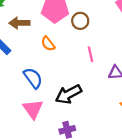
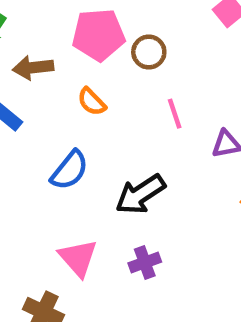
blue semicircle: (33, 78) -> (70, 170), turned 80
pink triangle: (33, 109) -> (78, 258), moved

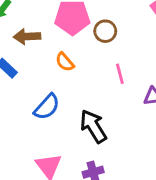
black arrow: (140, 194) -> (93, 126), turned 88

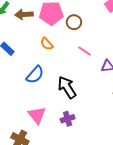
brown arrow: (27, 36) -> (24, 15), moved
pink line: (120, 74) -> (85, 51), turned -40

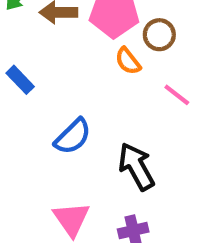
orange semicircle: (47, 44) -> (128, 61), moved

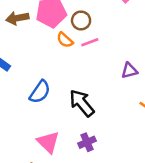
pink line: (177, 95) -> (90, 42), moved, turned -48

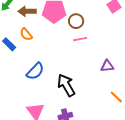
orange semicircle: (65, 40) -> (26, 34), moved

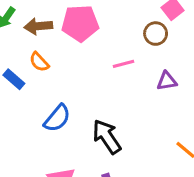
brown circle: (76, 21) -> (156, 34), moved
purple triangle: (107, 66) -> (167, 81), moved

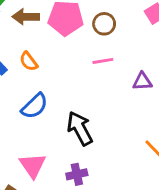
brown circle: (156, 34) -> (104, 24), moved
orange semicircle: (39, 62) -> (29, 61), moved

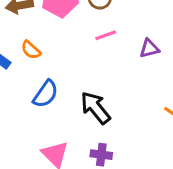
purple cross: (77, 174) -> (101, 155), turned 30

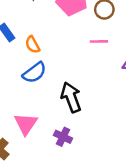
orange semicircle: (31, 50) -> (33, 45), moved

